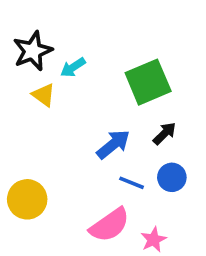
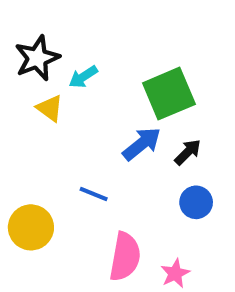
blue arrow: (113, 144) -> (142, 144), moved
blue line: (132, 183) -> (94, 194), moved
pink semicircle: (110, 225) -> (125, 257), turned -45

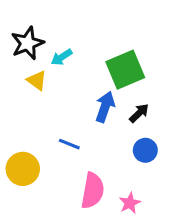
blue arrow: (142, 144) -> (105, 107), turned -32

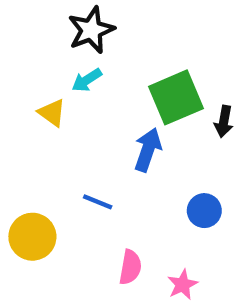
black star: (27, 43) -> (91, 30), moved
black arrow: (139, 113) -> (224, 121), moved, turned 145
pink semicircle: (93, 191) -> (130, 267), size x0.7

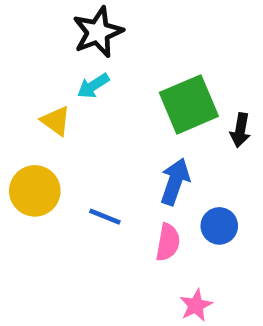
blue arrow: (148, 150) -> (175, 182), moved
yellow circle: (32, 237) -> (35, 191), moved
pink semicircle: (130, 267) -> (168, 242), moved

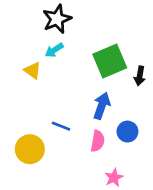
yellow circle: (35, 191) -> (30, 149), moved

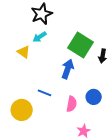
green square: (110, 61) -> (81, 45), turned -35
blue arrow: (102, 106) -> (68, 69), moved

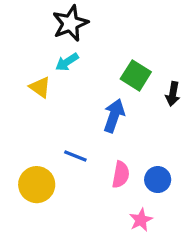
green square: (81, 45) -> (136, 75), size x0.7
blue circle: (94, 97) -> (158, 180), moved

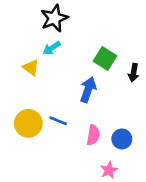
yellow circle: (37, 185) -> (28, 123), moved

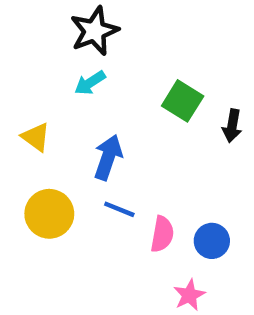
yellow triangle: (31, 68) -> (36, 137), moved
blue arrow: (88, 90) -> (108, 157), moved
blue line: (58, 121) -> (119, 209), moved

